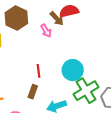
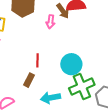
pink arrow: (46, 31) -> (50, 22), turned 32

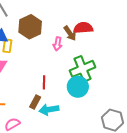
green cross: (82, 86) -> (83, 69), moved
cyan arrow: (50, 98) -> (49, 110), moved

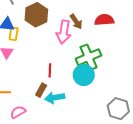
red semicircle: (83, 28) -> (104, 20), moved
pink arrow: (58, 44) -> (64, 32), size x1.6

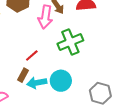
red line: (50, 70) -> (32, 56), turned 48
cyan circle: (84, 75) -> (61, 81), moved

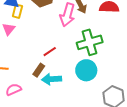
cyan circle: (61, 81) -> (86, 70), moved

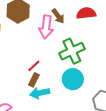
brown rectangle: (39, 70) -> (34, 80), moved

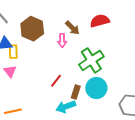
pink arrow: (46, 27) -> (62, 40), size x0.6
brown rectangle: (34, 80) -> (76, 92), moved

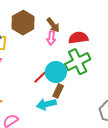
red semicircle: (100, 21) -> (78, 38), moved
brown arrow: (72, 28) -> (53, 25), moved
cyan circle: (96, 88) -> (56, 72), moved

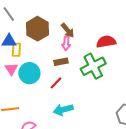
red semicircle: (78, 38) -> (106, 42), moved
cyan circle: (56, 72) -> (29, 73), moved
brown rectangle: (58, 91) -> (61, 62), moved, turned 56

